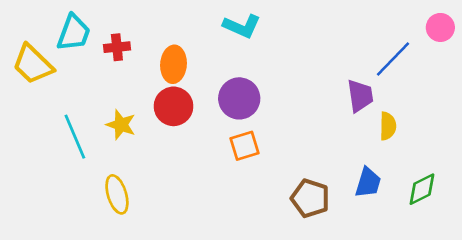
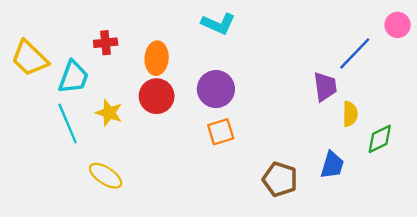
cyan trapezoid: (74, 33) -> (73, 77), moved
green diamond: (422, 189) -> (380, 139), moved
yellow ellipse: (117, 194) -> (106, 176), turned -40

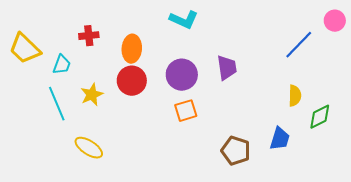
cyan trapezoid: (73, 77) -> (62, 65), size x0.7
purple trapezoid: (325, 87) -> (227, 68), moved
yellow star: (109, 113) -> (92, 95), turned 30

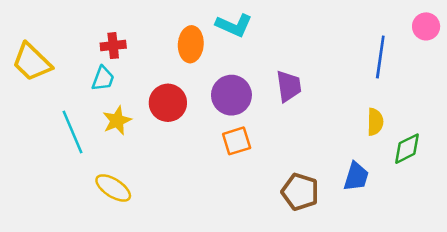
blue line: (299, 45) -> (380, 57), turned -36
orange ellipse: (132, 49) -> (191, 44), moved
cyan trapezoid: (62, 65) -> (103, 79), moved

